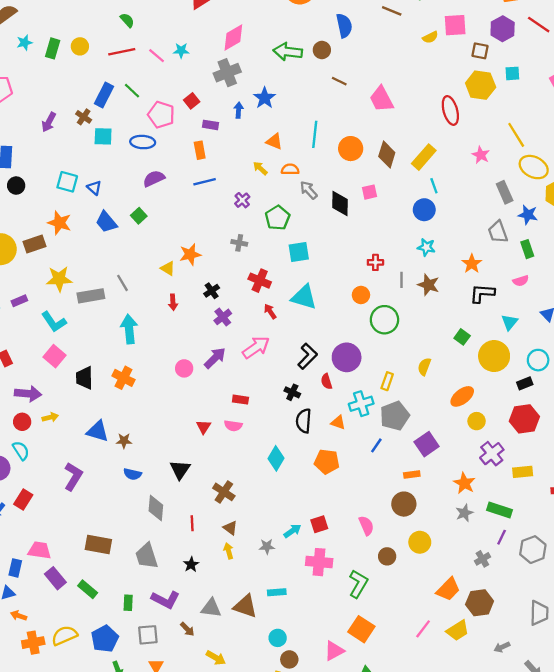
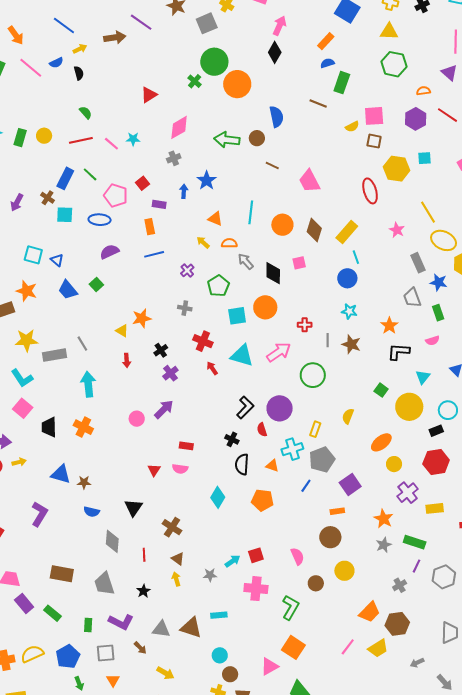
brown square: (480, 51) -> (374, 141), moved
gray cross: (227, 73) -> (174, 158), size x0.6
orange circle: (361, 295) -> (265, 307), moved, size x1.5
pink arrow: (256, 347) -> (279, 352), moved

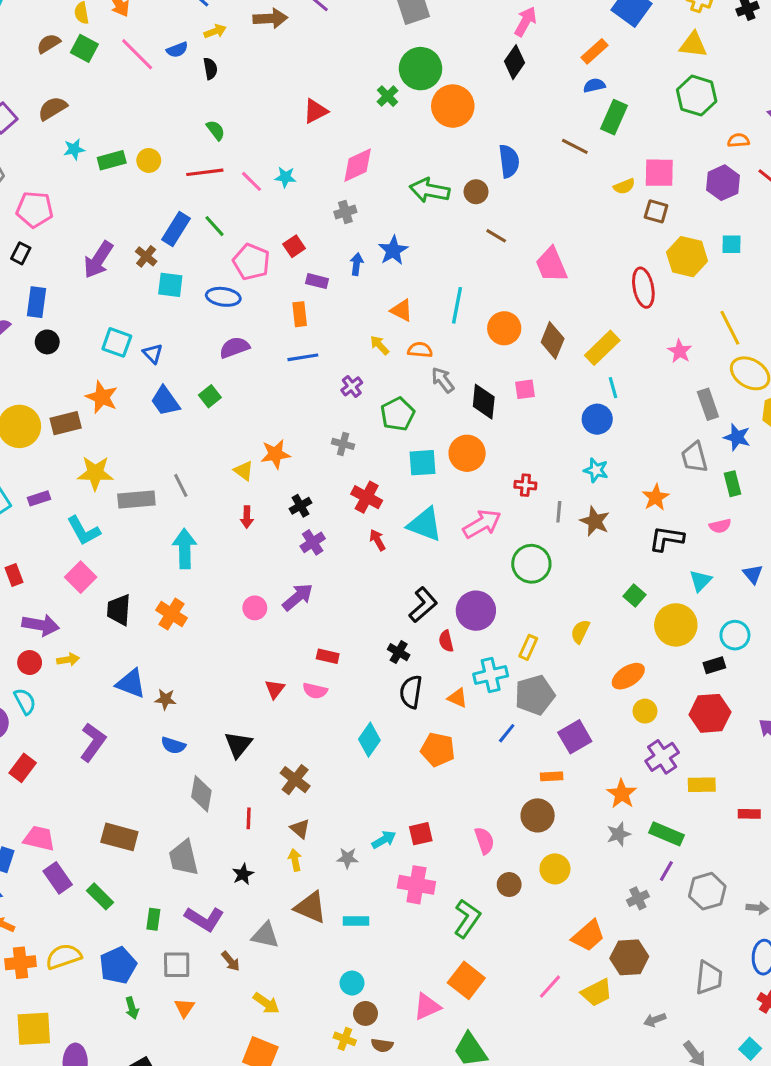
green rectangle: (20, 138) -> (112, 160), turned 54
purple arrow: (17, 202) -> (98, 260), size x1.4
brown triangle: (191, 628) -> (311, 907), moved

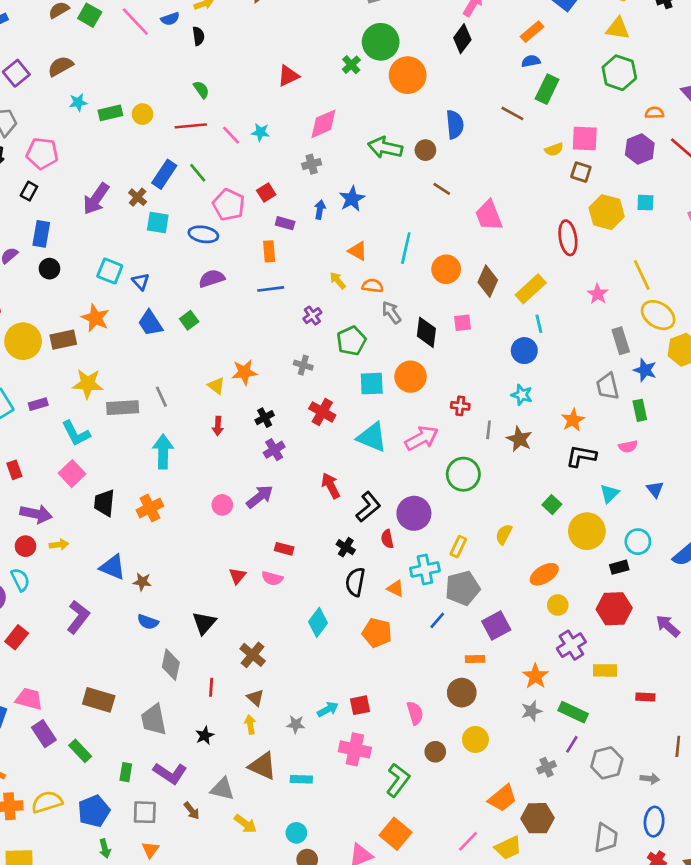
red arrow: (378, 540) -> (331, 486), moved, size x1.4
orange cross: (172, 614) -> (150, 508), turned 30
yellow arrow: (266, 1003) -> (245, 824), moved

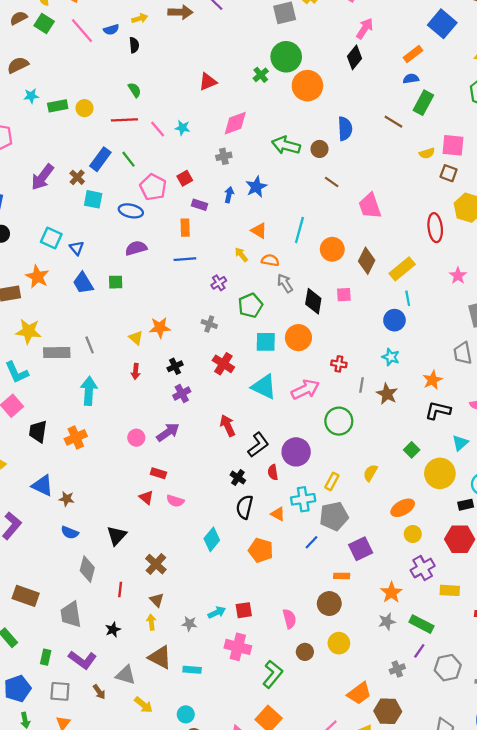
green square: (189, 320) -> (116, 282), turned 32
red rectangle: (284, 549) -> (158, 473), moved
red triangle: (237, 576) -> (146, 497), turned -32

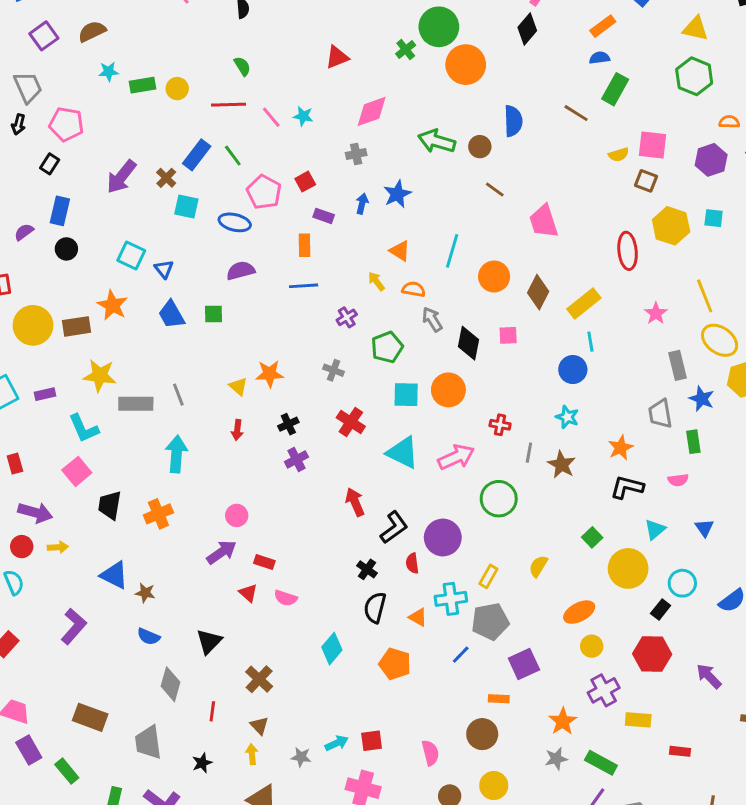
purple arrow: (168, 432) -> (222, 552), moved
black rectangle: (466, 505) -> (661, 610), turned -40

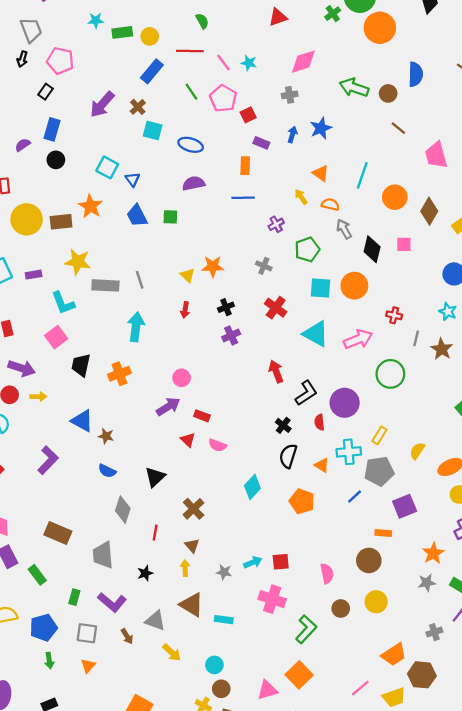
blue rectangle: (197, 155) -> (152, 71), moved
pink pentagon: (264, 192) -> (223, 98), moved
yellow semicircle: (538, 566) -> (417, 451), moved

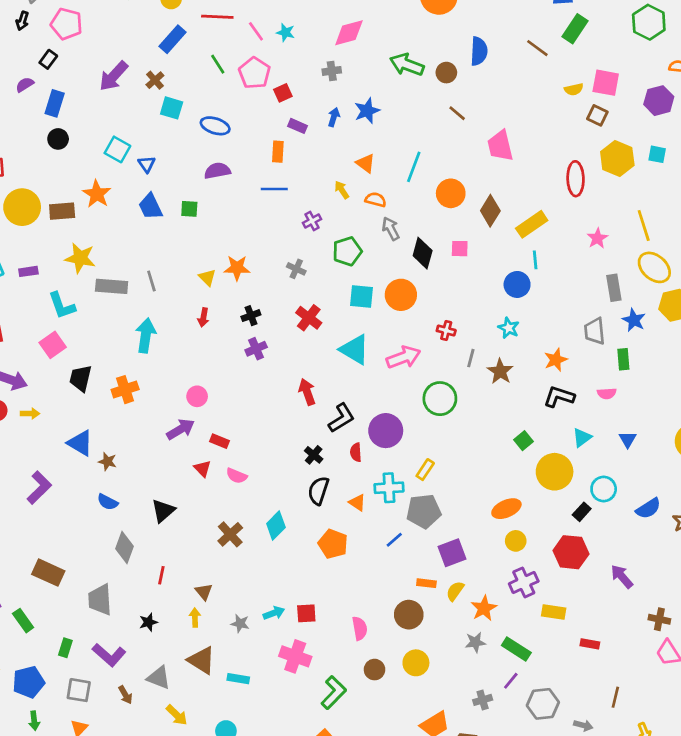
purple semicircle: (23, 145) -> (25, 85), moved
yellow semicircle: (417, 451) -> (455, 591), moved
brown cross: (194, 509) -> (230, 534), moved

